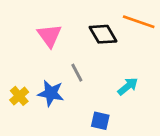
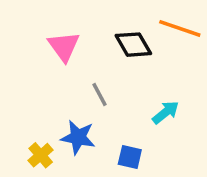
blue star: (51, 93) -> (78, 137), moved
yellow cross: (19, 96) -> (41, 155), moved

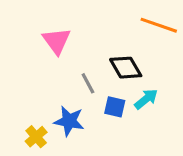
black diamond: (133, 45) -> (126, 68), moved
blue square: (130, 157) -> (115, 107), moved

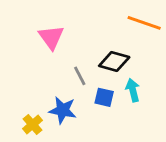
black diamond: (126, 68) -> (114, 62), turned -44
cyan arrow: (146, 99) -> (133, 90), turned -65

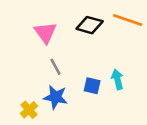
black diamond: (114, 62) -> (90, 25), moved
gray line: (80, 76) -> (55, 67), moved

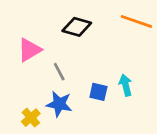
black diamond: (90, 25) -> (77, 27), moved
pink triangle: (45, 33) -> (29, 50), moved, turned 35

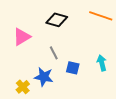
gray line: (59, 72) -> (54, 53), moved
cyan arrow: (126, 85) -> (102, 63), moved

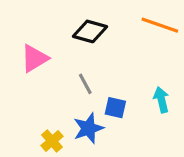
blue star: (44, 77) -> (88, 128), moved, turned -30
yellow cross: (23, 87) -> (52, 141), moved

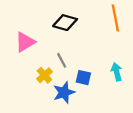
orange line: (160, 25) -> (115, 18), turned 60
yellow cross: (52, 141) -> (44, 75), moved

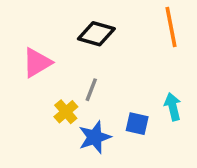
gray line: (62, 60) -> (91, 90), turned 49
blue square: (83, 78) -> (137, 124), moved

